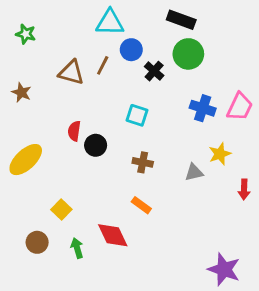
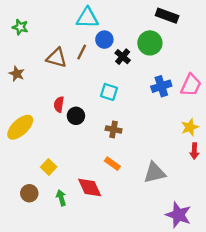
black rectangle: (181, 20) -> (167, 16), moved
blue cross: (203, 108) -> (161, 86), turned -36
yellow star: (220, 154) -> (190, 127), moved
gray triangle: (194, 172) -> (154, 173), moved, size x1.5

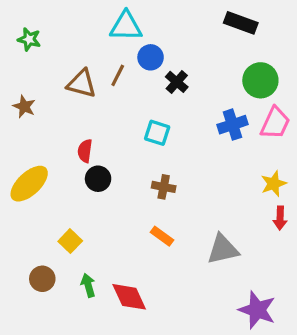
green circle: (150, 43) -> (260, 80), moved
black circle: (76, 116) -> (98, 179), moved
red diamond: (90, 188) -> (129, 297), moved

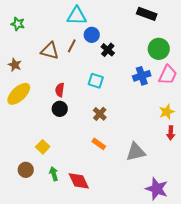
red semicircle: (85, 151) -> (60, 90), moved
yellow ellipse: (29, 184) -> (19, 94), moved
brown cross: (164, 187) -> (100, 114), turned 32

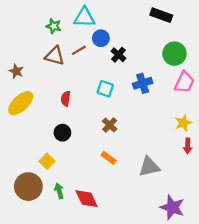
green star: (18, 24) -> (54, 26), moved
brown line: (72, 46) -> (79, 50), turned 32
blue cross: (142, 76) -> (143, 83), moved
black circle: (60, 109) -> (62, 133), moved
brown circle: (26, 170) -> (28, 187), size x1.6

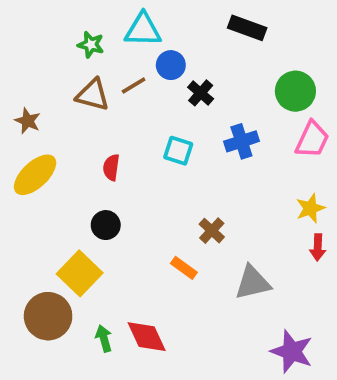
black rectangle: (161, 15) -> (247, 28), moved
brown cross: (110, 125) -> (212, 231), moved
yellow square: (47, 161) -> (80, 273), size x1.6
green arrow: (59, 191) -> (104, 338), moved

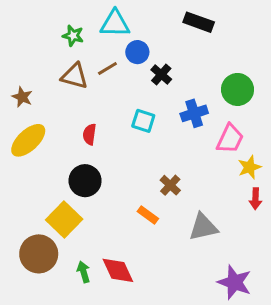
green circle: (295, 91) -> (238, 89), moved
pink trapezoid: (312, 139) -> (230, 139), moved
black circle: (106, 225) -> (85, 181), size x1.4

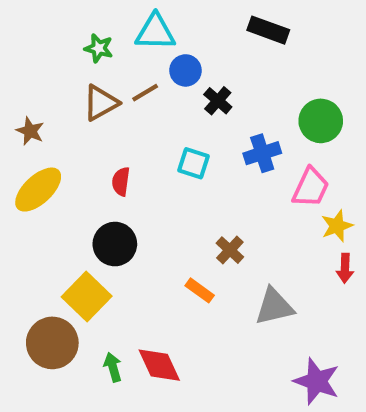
brown triangle: (75, 76) -> (101, 103), turned -44

